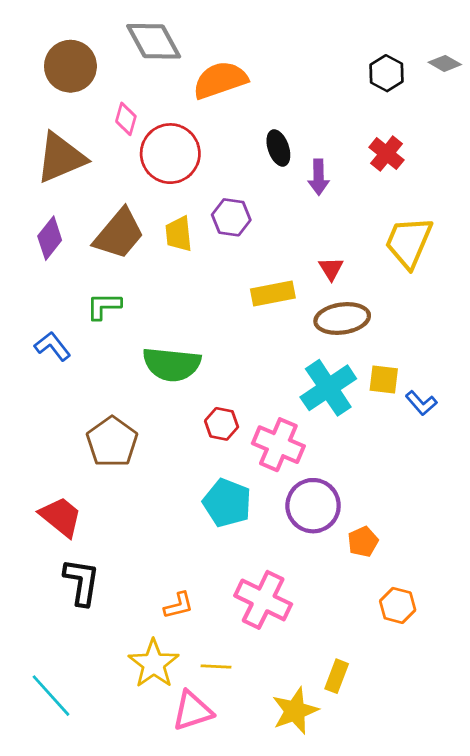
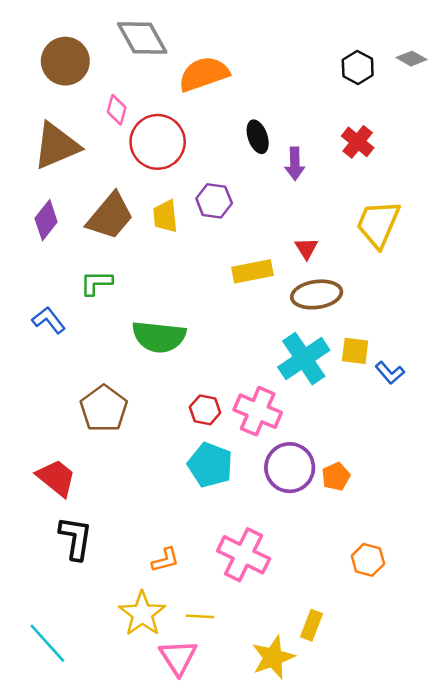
red hexagon: (222, 424) -> (205, 410), moved
orange pentagon: (363, 542) -> (336, 477), moved
pink triangle: (192, 711) -> (178, 657), turned -45

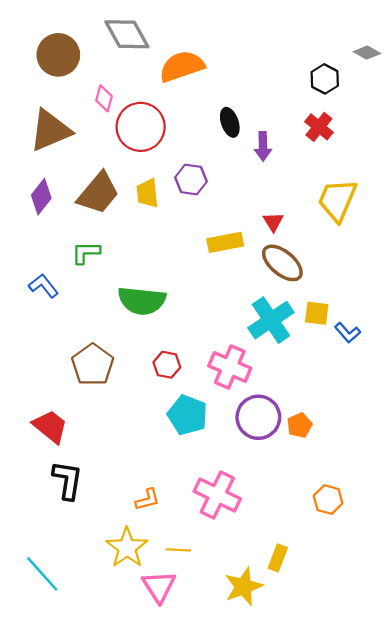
black hexagon: (358, 68) -> (325, 79), moved
brown ellipse: (317, 294) -> (282, 263), turned 48
red hexagon: (205, 410) -> (167, 365), moved

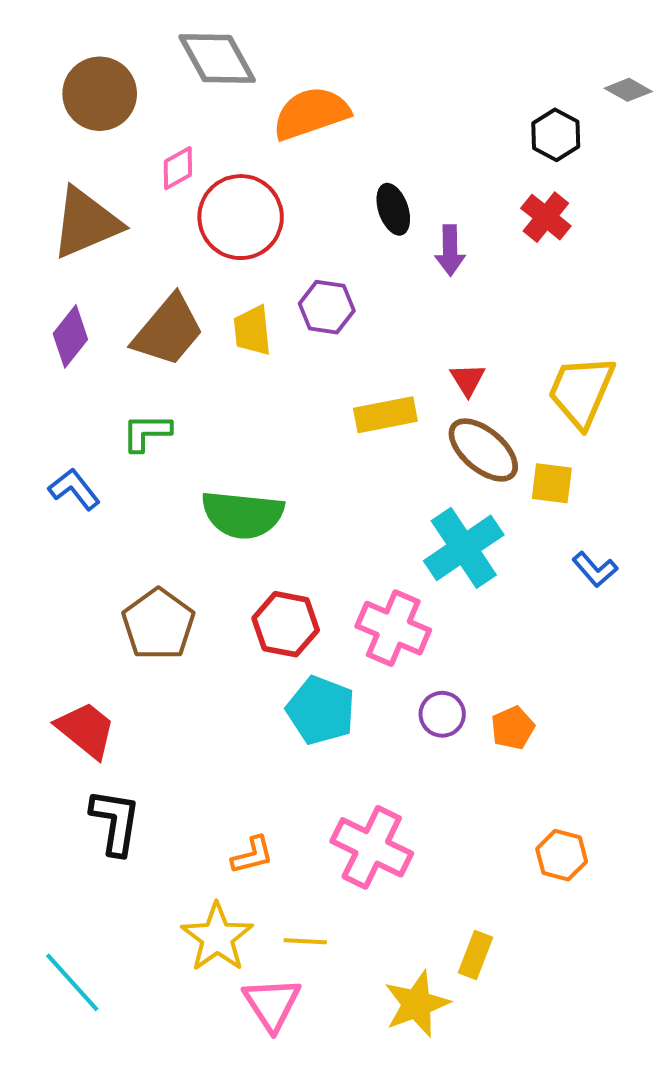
pink diamond: (104, 98) -> (178, 168), turned 45
yellow trapezoid: (337, 200) -> (581, 391), moved
yellow square: (317, 313) -> (552, 483), moved
red hexagon: (167, 365) -> (286, 624), size x1.4
purple circle: (258, 417) -> (442, 714), size x0.6

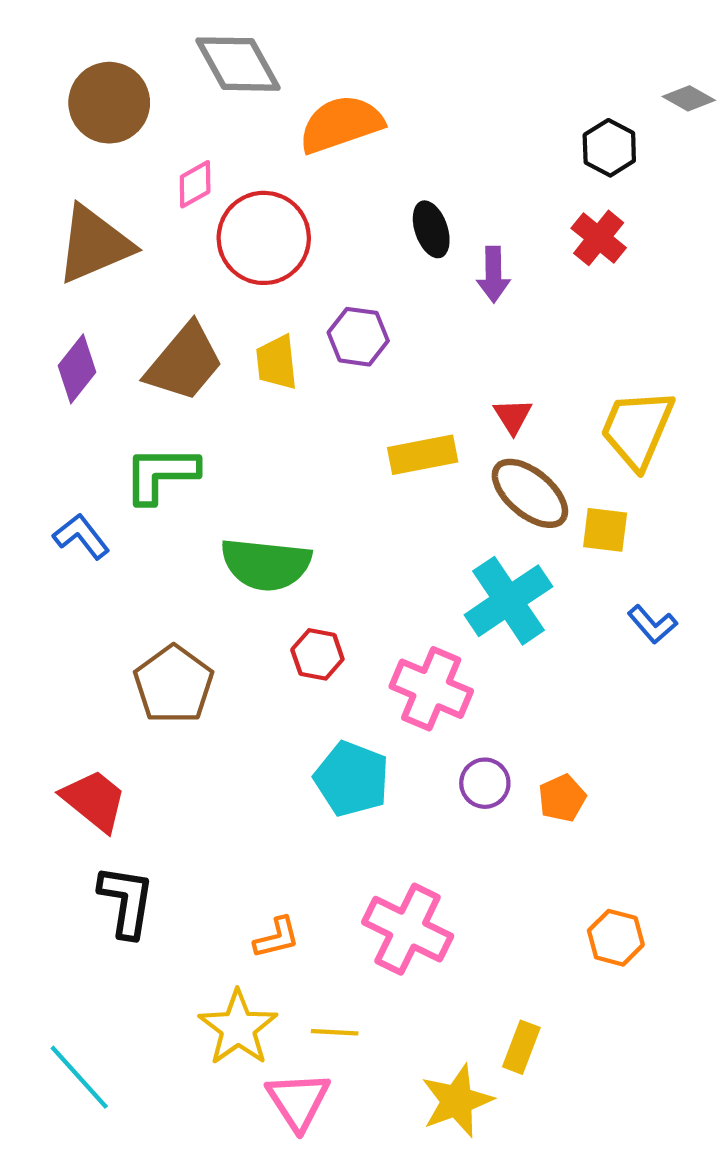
green L-shape: (147, 432) -> (161, 474), size x1.4
red hexagon: (286, 624) -> (317, 654), moved, size x0.7

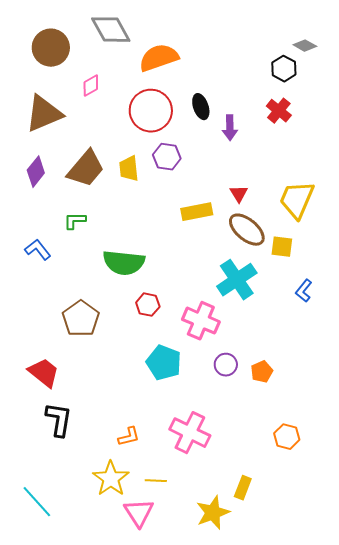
gray diamond: (689, 98) -> (305, 46), moved
red circle: (264, 238) -> (151, 111), moved
green L-shape: (161, 474) -> (75, 221), size x0.6
blue L-shape: (652, 624) -> (304, 291), turned 80

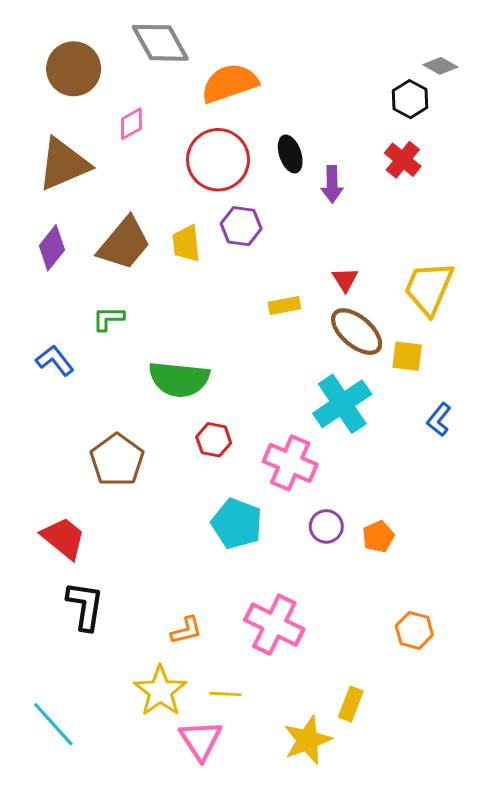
yellow rectangle: (197, 212) -> (284, 306), size x0.7

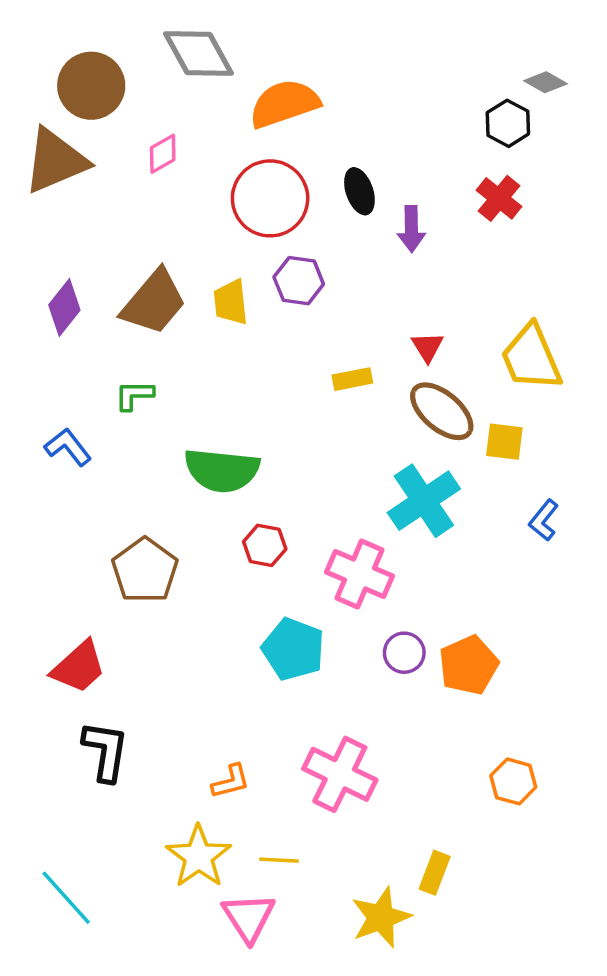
brown triangle: (64, 164) -> (55, 161), moved
yellow trapezoid: (429, 288) -> (531, 358), turned -46
orange pentagon: (378, 537) -> (469, 665), size x1.5
red trapezoid: (64, 538) -> (79, 667), turned 99

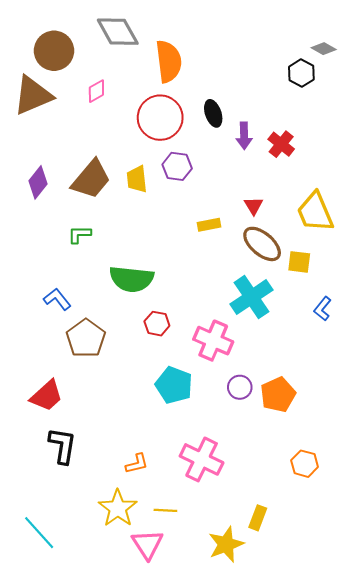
orange semicircle: (284, 104) -> (169, 61), turned 102
red cross: (499, 198) -> (281, 144), moved
blue L-shape: (68, 447) -> (57, 299), moved

